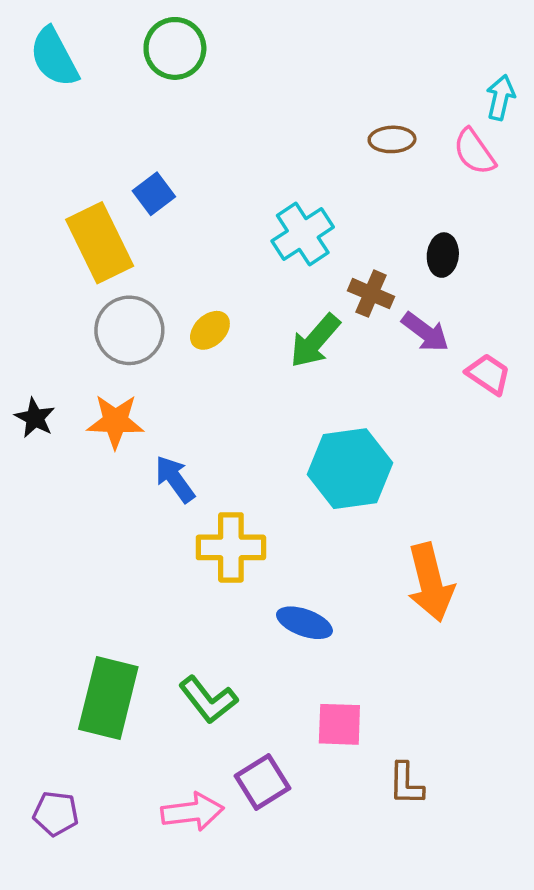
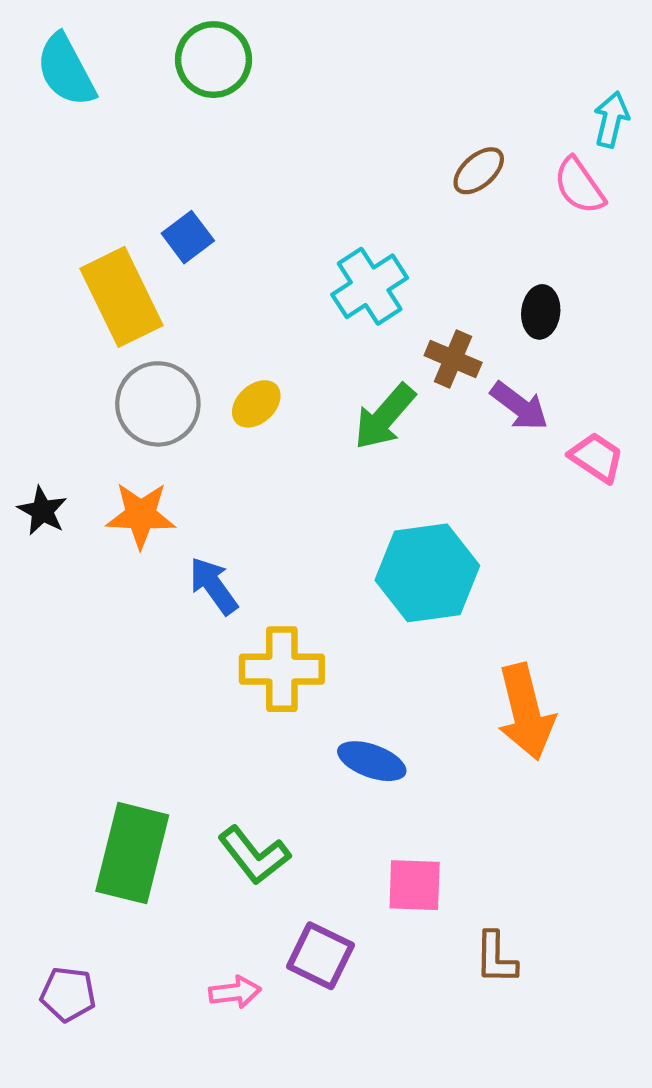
brown ellipse: (392, 139) -> (479, 171), turned -39
purple square: (262, 782) -> (320, 956), turned -32
pink arrow: (192, 812) -> (235, 992), size x0.7

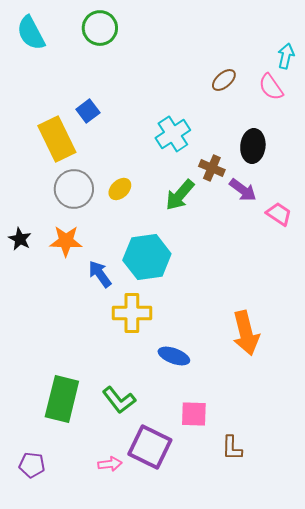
black ellipse: (541, 312) -> (253, 146), size x1.4
cyan hexagon: (427, 573) -> (147, 257), moved
purple square: (320, 956) -> (150, 447), size x1.4

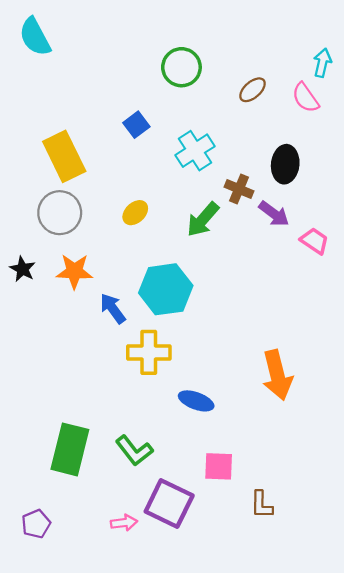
green circle: (100, 28) -> (181, 67), moved
blue square: (88, 111) -> (136, 125), moved
gray circle: (74, 189) -> (60, 213), moved
purple pentagon: (32, 465) -> (36, 524), turned -30

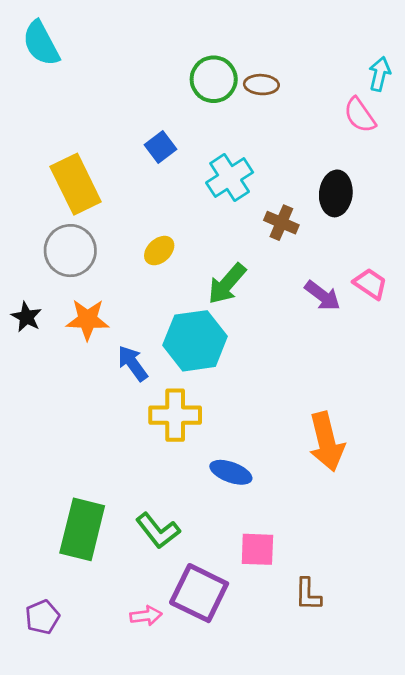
brown ellipse: (252, 90) -> (261, 85), moved, turned 44
purple arrow: (274, 214) -> (323, 296), moved
green arrow: (203, 219) -> (227, 284), moved

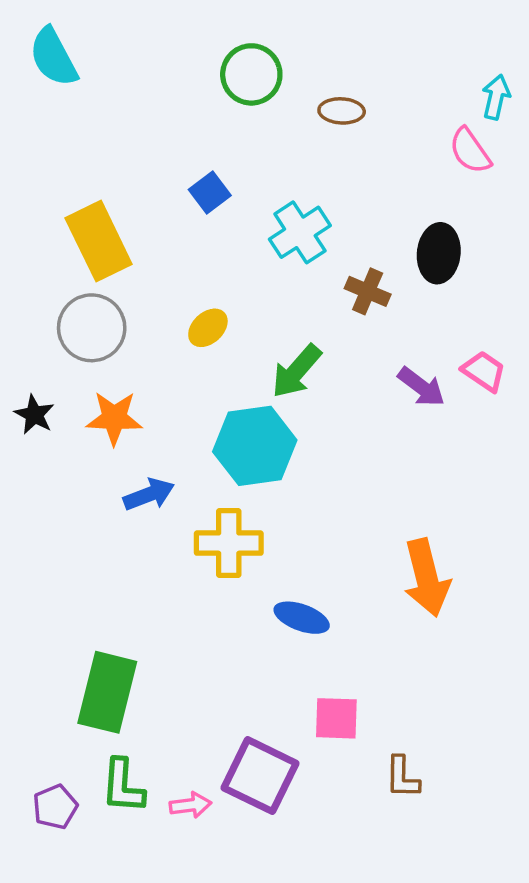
green circle: (214, 79) -> (251, 74), moved
blue arrow: (133, 363) -> (149, 494), moved, turned 105
green L-shape: (158, 531) -> (123, 786), moved, turned 42

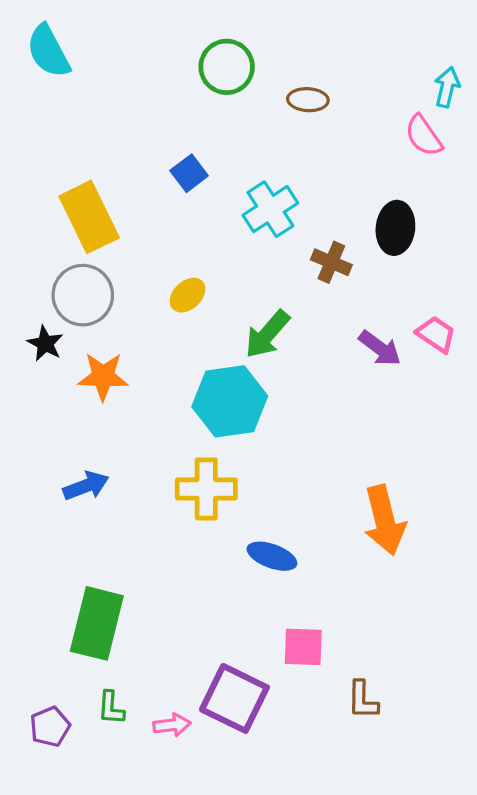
black star: (34, 415) -> (45, 344), moved
blue arrow: (149, 494) -> (86, 486), moved
green L-shape: (123, 786) -> (111, 708), size x0.7

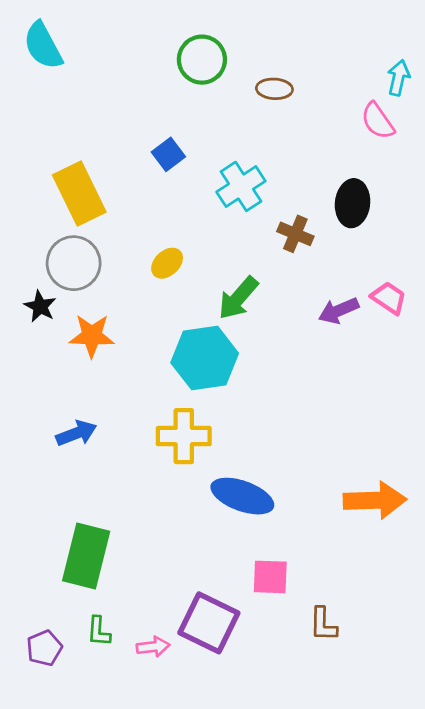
purple arrow: (380, 348) -> (339, 311), turned 120
orange arrow: (385, 520) -> (375, 500), moved, turned -78
blue ellipse: (272, 556) -> (242, 496), size x1.4

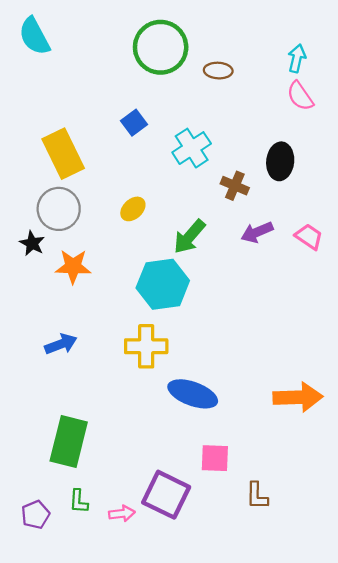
green circle: (202, 60) -> (161, 47), size x1.4
cyan arrow: (399, 78) -> (297, 58), moved
purple arrow: (339, 311) -> (257, 232), moved

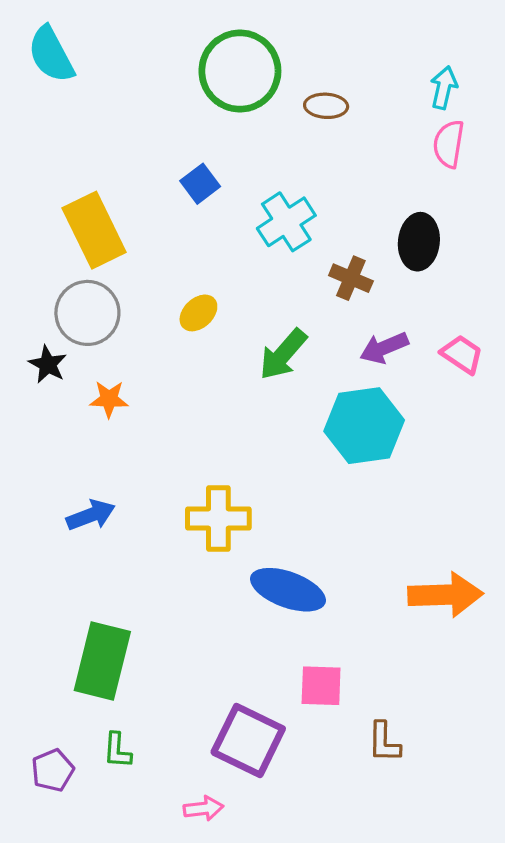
pink semicircle: (300, 96) -> (449, 144), turned 44
orange star: (73, 267) -> (109, 399), size x0.7
cyan hexagon: (163, 284) -> (364, 426), moved
pink arrow: (122, 514) -> (203, 808), moved

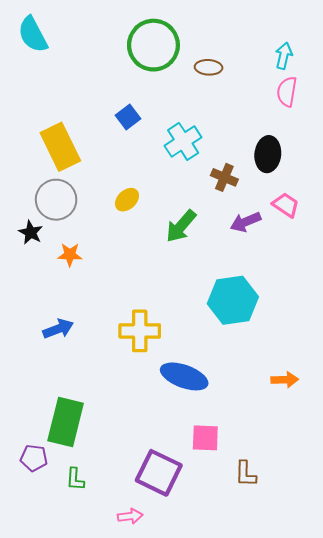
pink trapezoid: (462, 354) -> (286, 205), moved
cyan hexagon: (364, 426) -> (233, 300), moved
orange arrow: (445, 595) -> (285, 380), size x0.6
purple pentagon: (53, 770) -> (34, 458), moved, turned 30

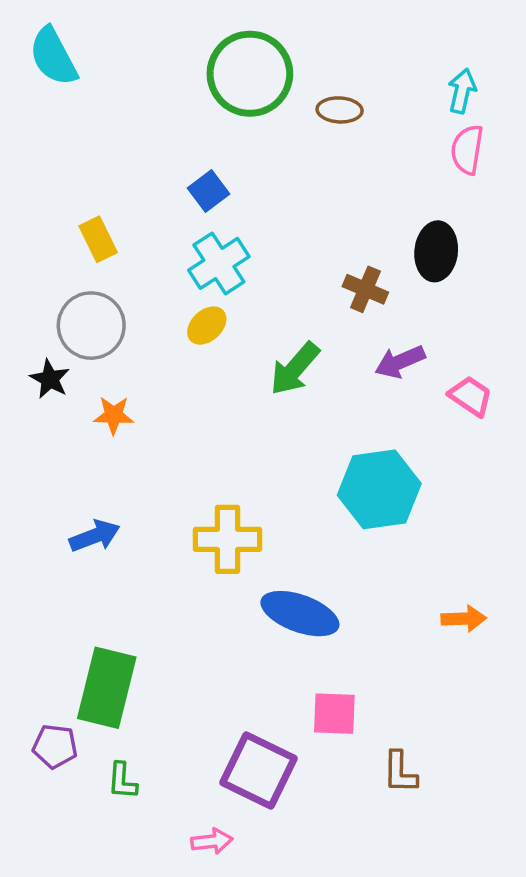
cyan cross: (183, 141) -> (219, 263), moved
yellow rectangle: (60, 147) -> (98, 239), size x0.6
pink trapezoid: (286, 205) -> (471, 396), moved

